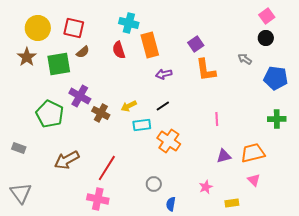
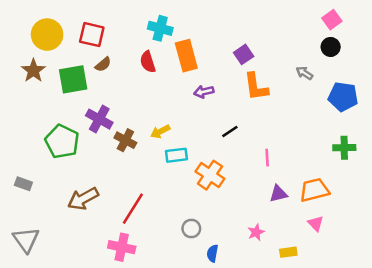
black line: (163, 106) -> (230, 132), moved
pink line: (217, 119) -> (267, 158), moved

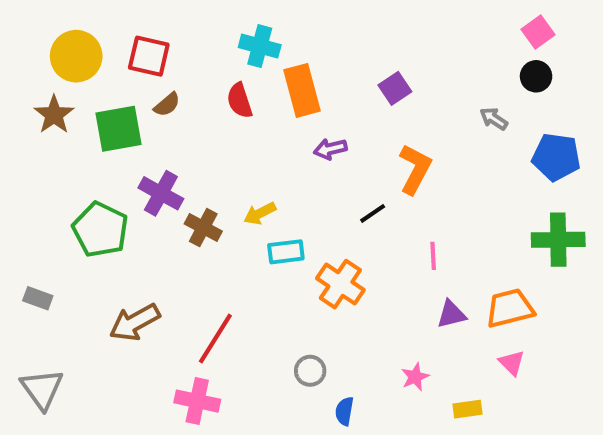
orange L-shape: (256, 87) -> (415, 169), moved, turned -144
green cross: (344, 148) -> (558, 240), size x1.4

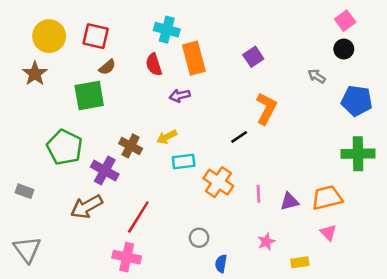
green square: (119, 129) -> (89, 96), moved
purple arrow: (330, 149) -> (180, 96), moved
purple cross: (161, 193) -> (105, 171), moved
pink line: (433, 256) -> (258, 194), moved

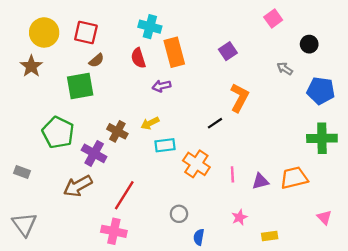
pink square: (345, 21) -> (273, 19), moved
pink triangle: (328, 233) -> (324, 217), moved

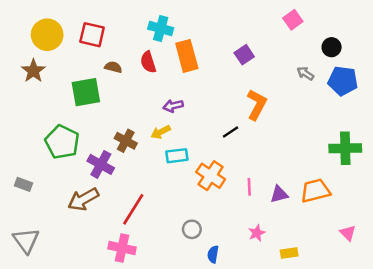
brown semicircle: (96, 60) -> (113, 67), moved, turned -126
purple arrow: (162, 86) -> (173, 106), moved
blue pentagon: (321, 91) -> (343, 81), moved

